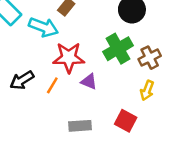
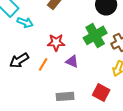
cyan arrow: (43, 27) -> (25, 22), moved, size x0.7
red star: (69, 58) -> (56, 42), size x0.7

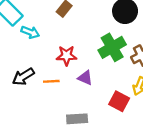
orange line: (43, 64) -> (51, 81), turned 56
red square: (101, 92) -> (119, 101), moved

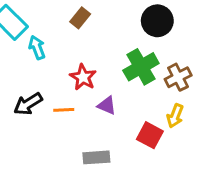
cyan arrow: (30, 32) -> (37, 48), turned -132
red star: (67, 56) -> (83, 77), turned 30

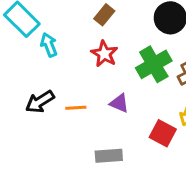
brown rectangle: (80, 18) -> (104, 15), moved
red star: (83, 77) -> (104, 54), moved

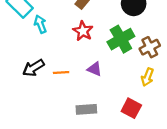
red square: (163, 133) -> (131, 108), moved

